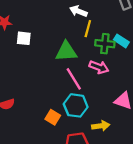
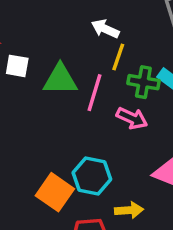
green triangle: (66, 51) -> (60, 79), moved
pink line: (74, 79) -> (95, 93), moved, turned 45
orange square: (53, 117) -> (55, 192), size x1.5

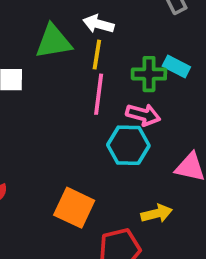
yellow line: (118, 57) -> (97, 55), moved
green triangle: (60, 79) -> (53, 42), moved
cyan hexagon: (92, 176) -> (128, 145), moved

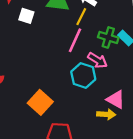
yellow arrow: (157, 213) -> (106, 114), moved

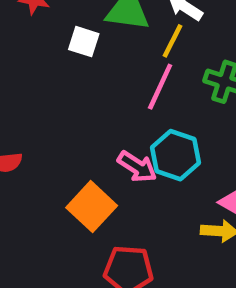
white square: (26, 16) -> (84, 42), moved
pink arrow: (97, 60) -> (137, 167), moved

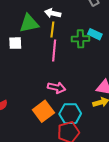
cyan hexagon: (176, 155) -> (70, 114), moved
orange square: (92, 207) -> (43, 111), turned 30

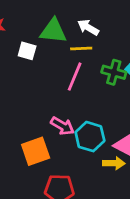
yellow line: (52, 29) -> (81, 49), turned 63
cyan hexagon: (70, 114) -> (90, 137), moved

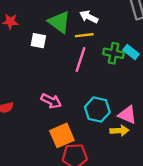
green triangle: (53, 31) -> (59, 22), turned 35
pink arrow: (62, 126) -> (51, 101), moved
orange square: (36, 151) -> (62, 135), moved

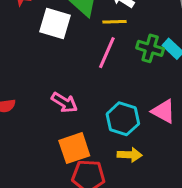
white square: (38, 41) -> (55, 24), size x1.5
pink triangle: (127, 115) -> (163, 111), moved
yellow arrow: (119, 131) -> (130, 155), moved

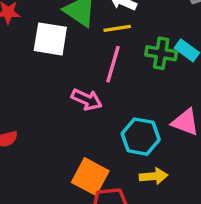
pink arrow: (64, 102) -> (87, 100), moved
orange square: (74, 148) -> (90, 177), turned -36

